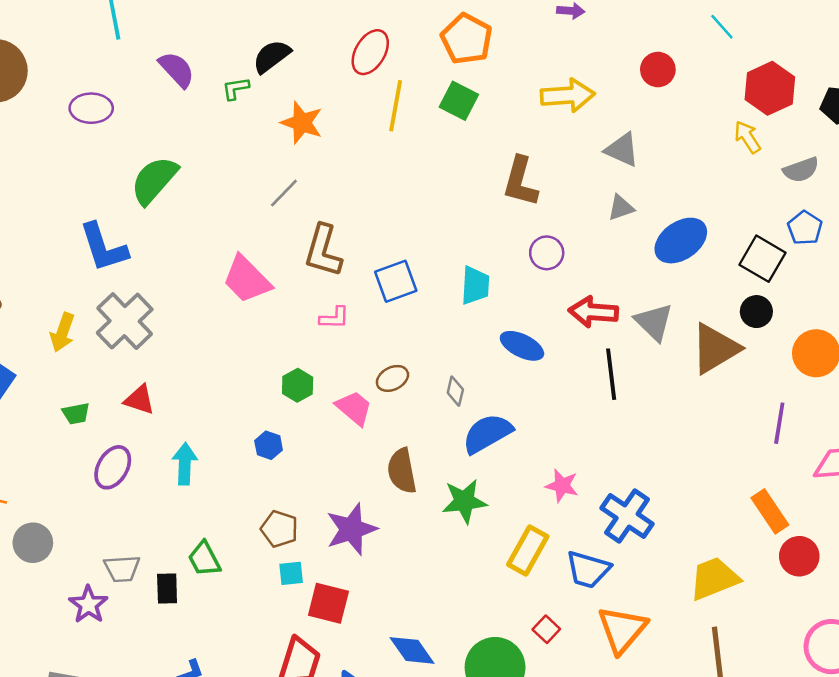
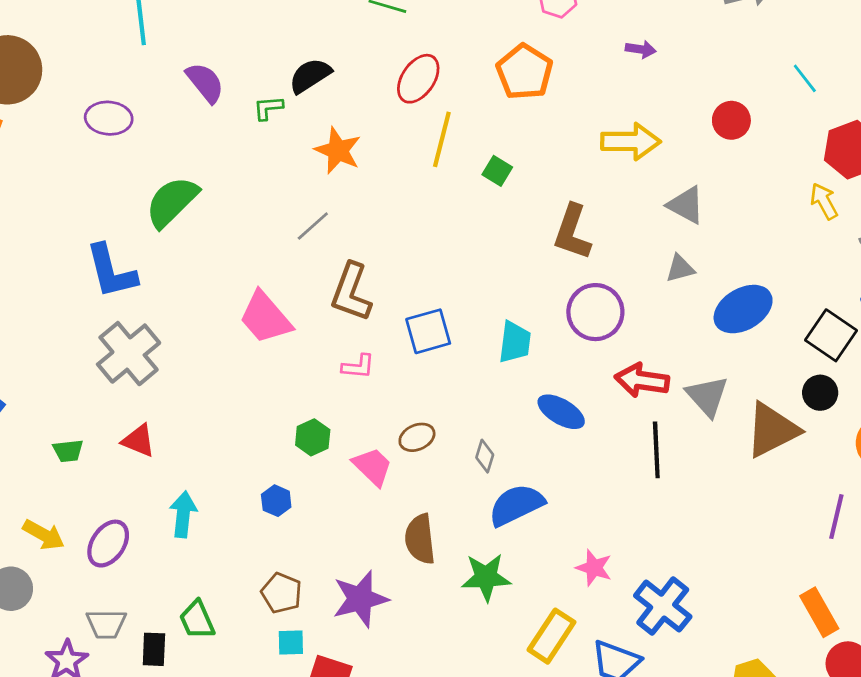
green square: (459, 101) -> (497, 171), moved, size x0.7
purple circle: (547, 253) -> (595, 312), size x1.5
yellow arrow: (63, 332) -> (44, 535), moved, turned -84
purple ellipse: (113, 467) -> (108, 544), moved

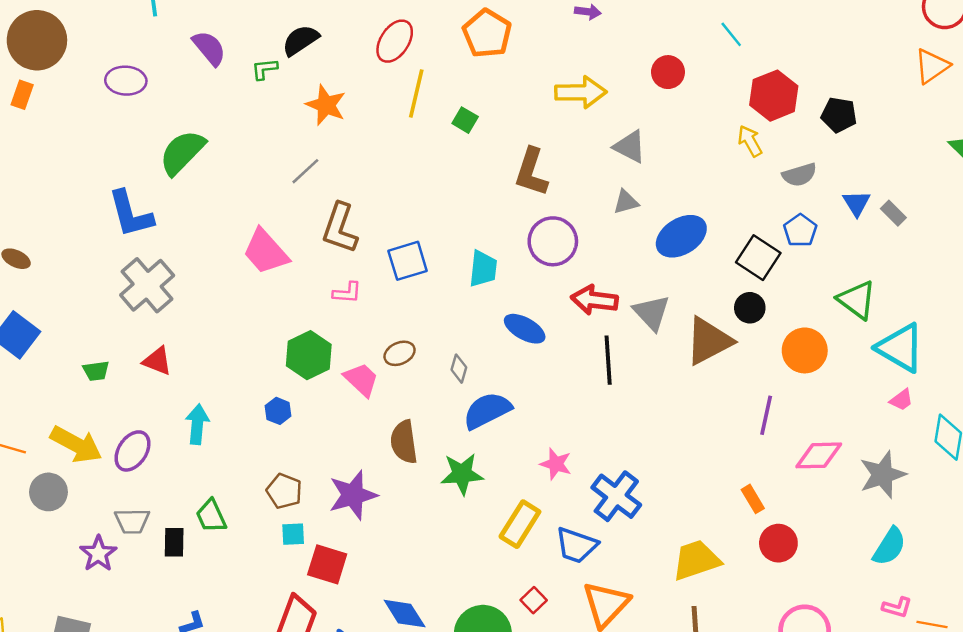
green hexagon: (313, 437) -> (309, 355), size x1.5
yellow arrow: (44, 535) -> (76, 444), size x1.4
orange rectangle: (819, 612) -> (753, 499), size x0.7

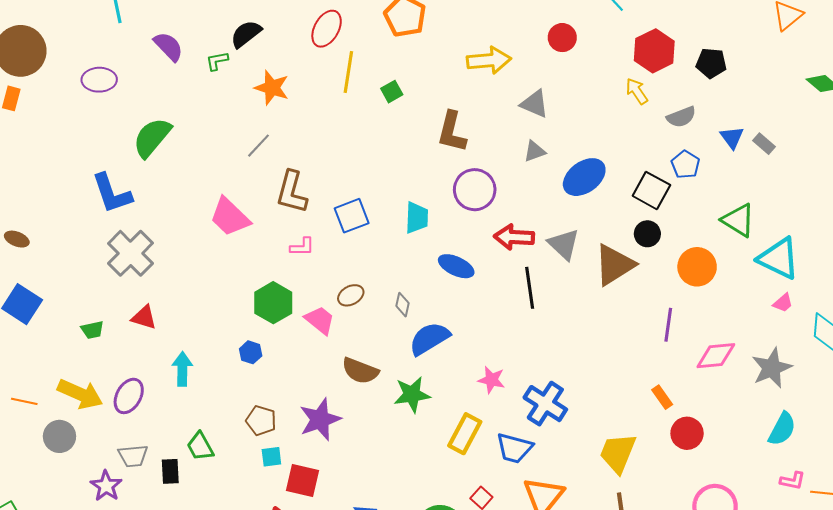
green square: (465, 120) -> (392, 92), turned 35
brown semicircle: (404, 442) -> (360, 371), turned -57
yellow trapezoid: (696, 560) -> (618, 453), turned -45

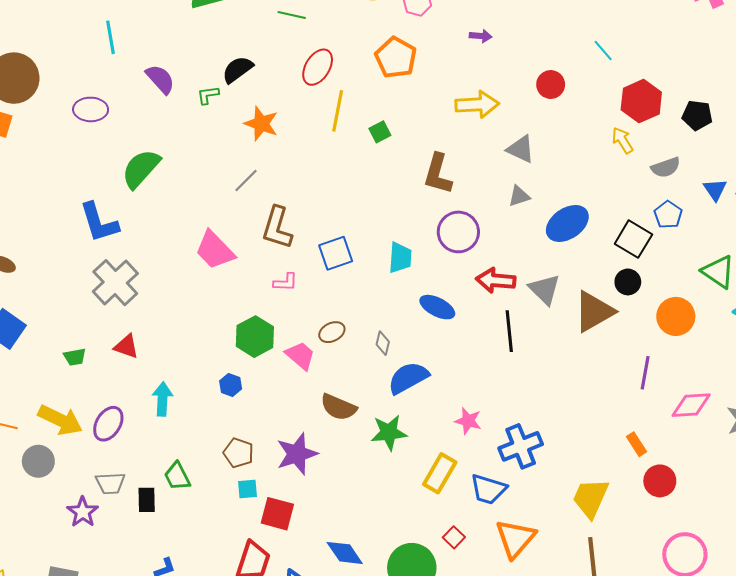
blue cross: (545, 404) -> (521, 446), turned 33

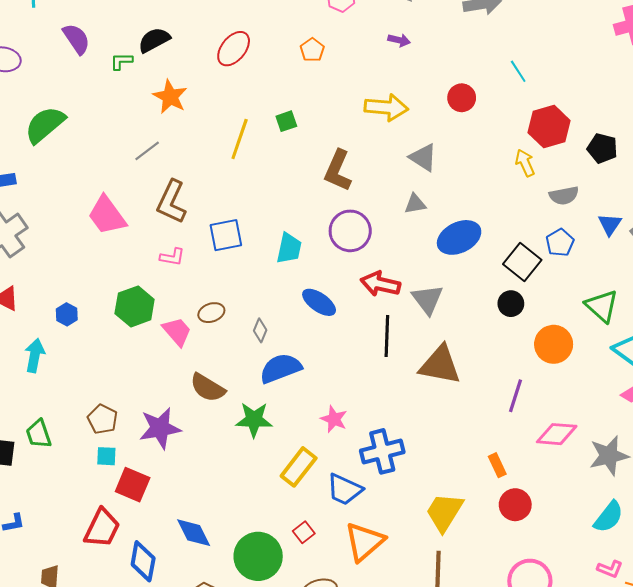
orange pentagon: (396, 58) -> (312, 50), size x0.6
yellow line: (338, 111) -> (240, 139), moved
brown triangle: (594, 312) -> (440, 365), moved, turned 33
blue hexagon: (231, 385) -> (67, 314), moved

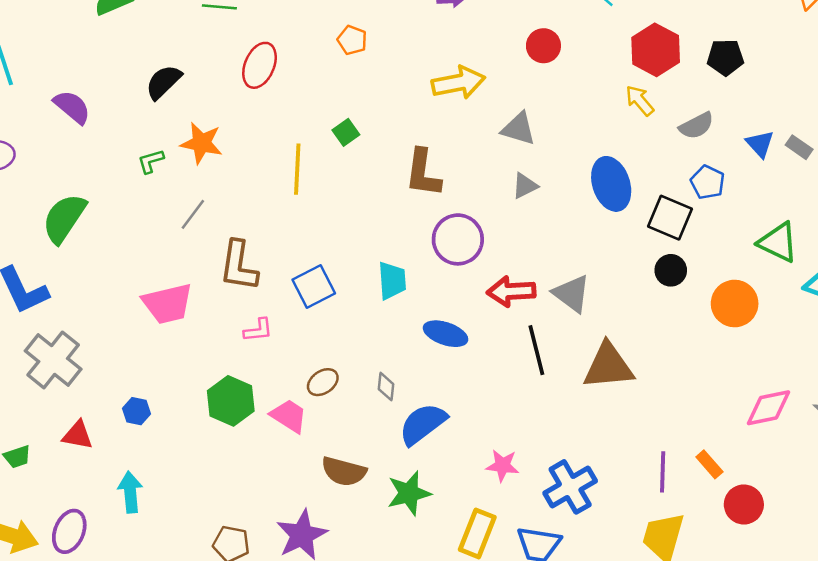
green L-shape: (121, 61) -> (151, 161), moved
pink trapezoid: (107, 215) -> (167, 304), turned -51
blue ellipse: (459, 237) -> (611, 184), moved, turned -66
blue hexagon: (67, 314) -> (137, 411), moved
purple line: (516, 396) -> (663, 472), moved

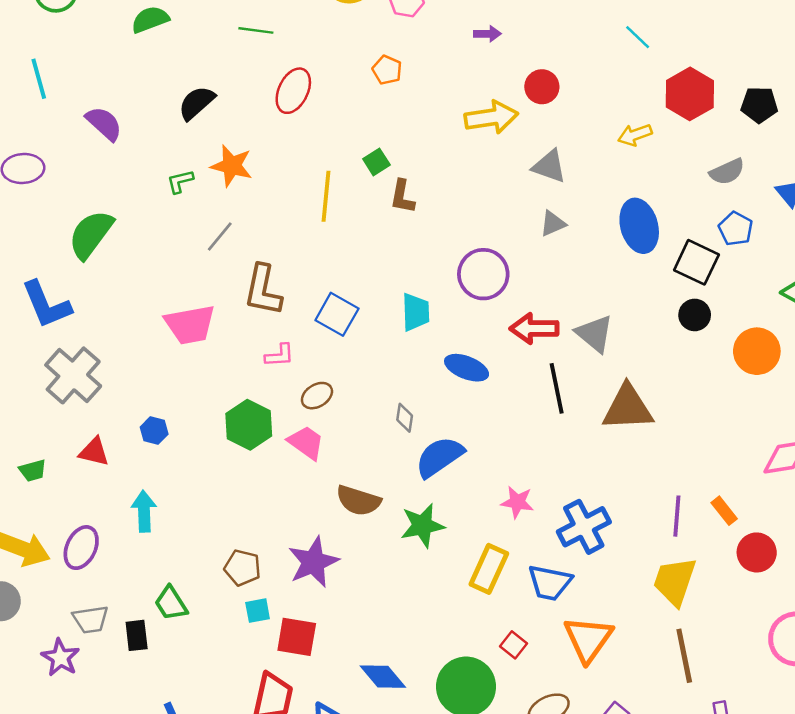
red circle: (543, 46) -> (542, 87), moved
yellow arrow: (640, 101) -> (635, 135), moved, turned -72
brown L-shape: (423, 173) -> (402, 197), moved, size x0.7
blue square: (314, 287) -> (337, 314), turned -36
brown ellipse: (323, 382) -> (317, 396), moved

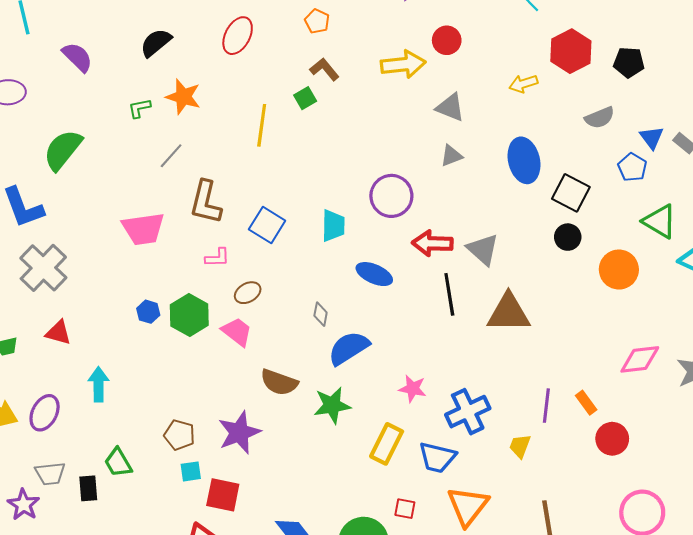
brown L-shape: (402, 197) -> (324, 69), moved, turned 128
blue pentagon: (736, 229) -> (632, 167), moved
blue hexagon: (154, 431) -> (148, 312), moved
yellow trapezoid: (675, 581) -> (520, 446), moved, size x0.6
red square: (513, 645) -> (405, 509), turned -30

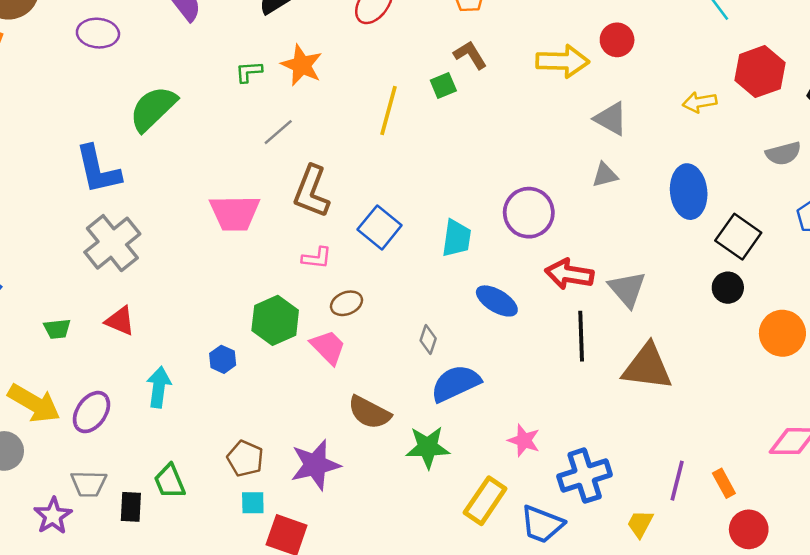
blue hexagon: (148, 312) -> (223, 359), moved

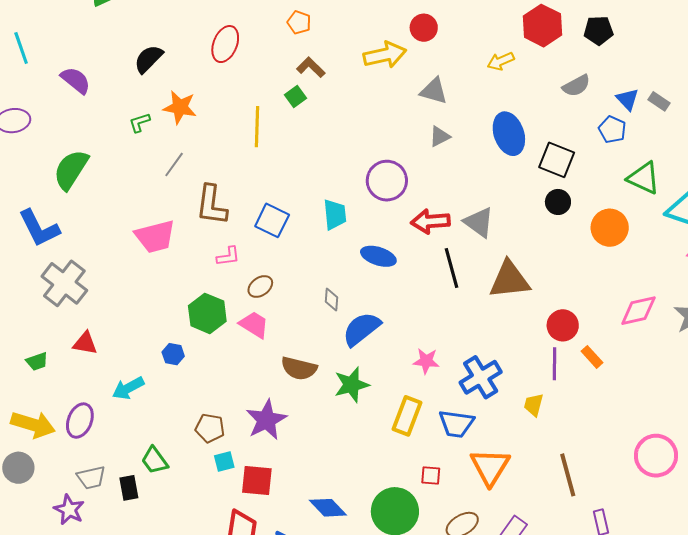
cyan arrow: (159, 387) -> (128, 388), turned -112
red circle: (749, 529) -> (563, 325), moved

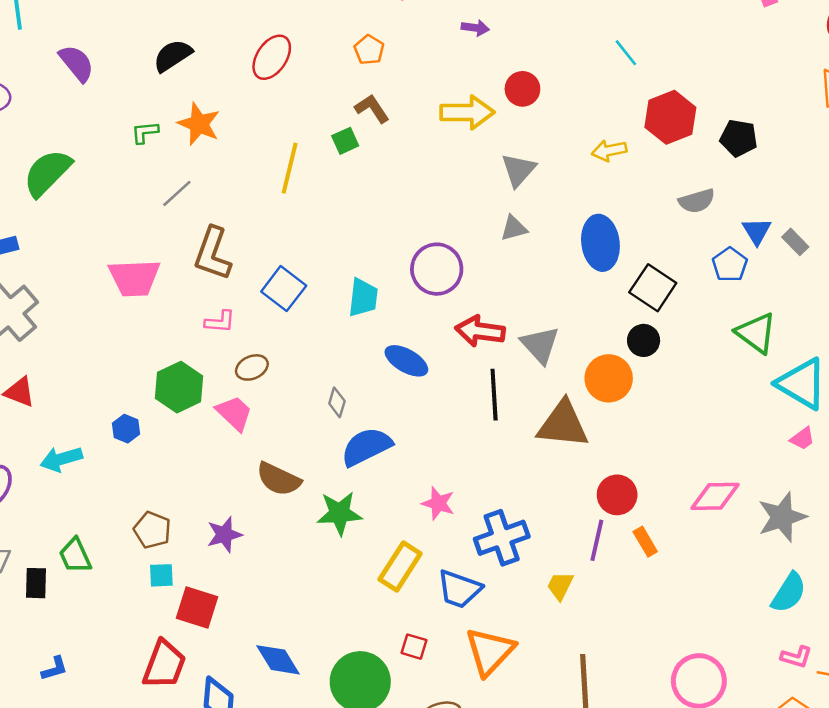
gray triangle: (434, 91) -> (519, 170), turned 44
orange circle: (610, 228) -> (609, 378), moved
purple star: (266, 420) -> (224, 535), size x0.7

